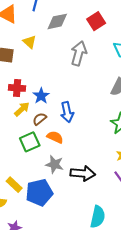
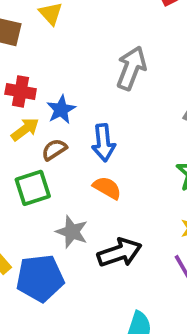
gray arrow: (79, 53) -> (131, 68), moved
orange semicircle: (55, 137) -> (107, 188), moved
black arrow: (83, 173) -> (120, 253), turned -30

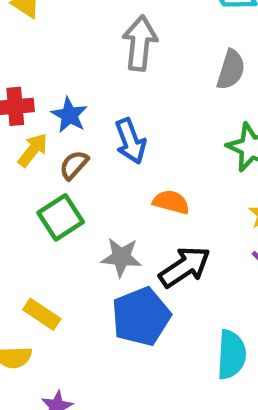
orange semicircle: (107, 188) -> (171, 202), moved
blue pentagon: (40, 278) -> (141, 317), moved

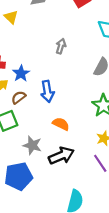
gray arrow: (140, 43) -> (61, 46), size x0.6
blue pentagon: (141, 317) -> (19, 176), moved

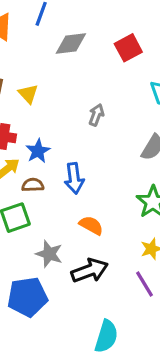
yellow triangle: (11, 17) -> (28, 94), moved
brown semicircle: (19, 97) -> (33, 185), turned 32

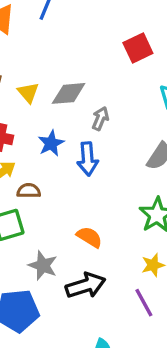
gray diamond: (71, 43) -> (69, 93), moved
blue star: (38, 151) -> (51, 143), moved
blue arrow: (74, 178) -> (88, 159), moved

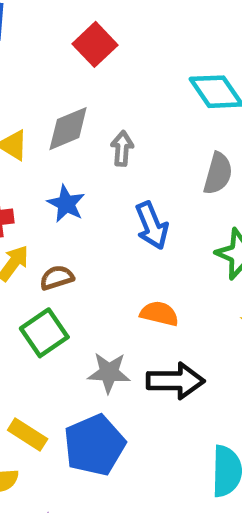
red square: (138, 48) -> (95, 44), moved
blue arrow: (88, 159) -> (152, 226), moved
black arrow: (86, 285) -> (175, 381), turned 36

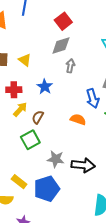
gray diamond: (68, 129) -> (61, 45), moved
blue arrow: (152, 226) -> (93, 98), moved
brown semicircle: (57, 278) -> (38, 117), turned -48
orange semicircle: (159, 314) -> (78, 119), moved

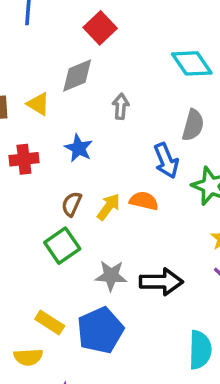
gray diamond: (61, 45) -> (77, 76), moved
yellow arrow: (20, 109) -> (109, 207), moved

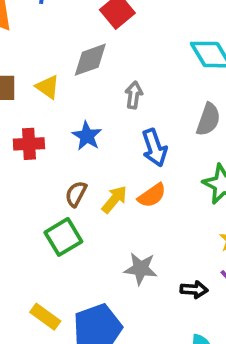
blue arrow: (166, 161) -> (154, 148), moved
orange semicircle: (144, 201) -> (152, 195), turned 128
gray star: (111, 276) -> (141, 269), moved
black arrow: (161, 282) -> (194, 290), moved, size x0.6

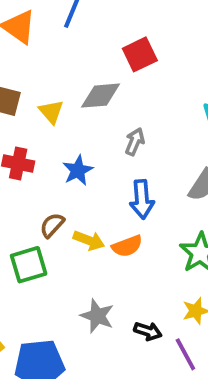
yellow arrow: (114, 199) -> (89, 240), turned 56
black arrow: (194, 290) -> (148, 331), moved

